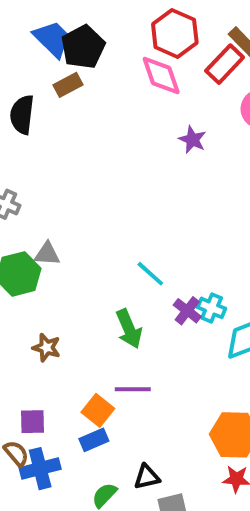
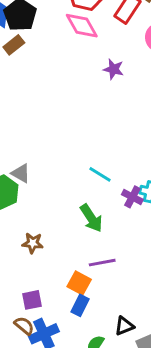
gray triangle: (47, 254) -> (21, 173), turned 36
blue rectangle: (94, 440) -> (80, 305), turned -30

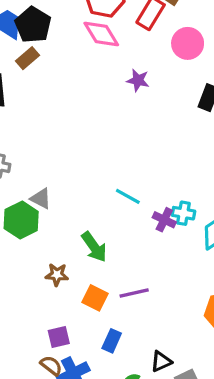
green arrow: (91, 218) -> (94, 247), moved
orange square: (79, 283) -> (95, 298), moved

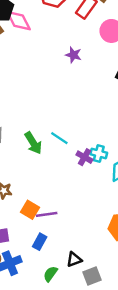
pink diamond: (101, 34) -> (19, 21), moved
green arrow: (94, 247) -> (33, 143), moved
purple line: (134, 293) -> (47, 214), moved

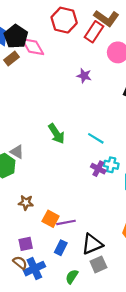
cyan line: (59, 138) -> (96, 138), moved
green arrow: (33, 143) -> (56, 134), moved
black triangle: (74, 259) -> (92, 244), moved, size x1.5
gray square: (92, 276) -> (98, 264), moved

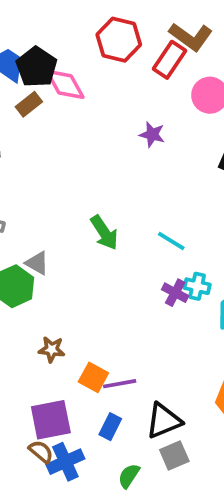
purple square: (26, 244) -> (51, 420), size x1.6

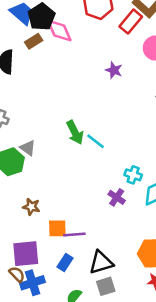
cyan line: (171, 241) -> (95, 141), moved
purple cross: (175, 293) -> (117, 197), moved
orange square: (93, 377) -> (57, 228), turned -36

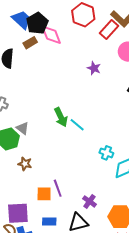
purple cross: (117, 197) -> (89, 201), moved
brown star: (31, 207) -> (25, 164), moved
purple line: (74, 234) -> (58, 188), moved, turned 72
blue rectangle: (65, 262) -> (49, 221), turned 56

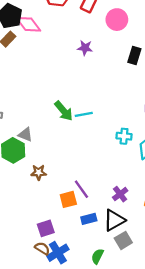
cyan line: (77, 125) -> (84, 114), turned -35
purple cross: (89, 201) -> (120, 194), turned 32
purple square: (18, 213) -> (46, 228), size x0.7
blue rectangle: (49, 221) -> (89, 219), moved

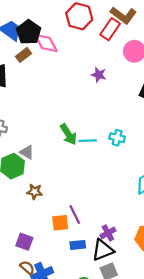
cyan cross: (124, 136) -> (117, 138), moved
purple cross: (120, 194) -> (108, 233), moved
purple square: (46, 228) -> (24, 242), moved, turned 30

